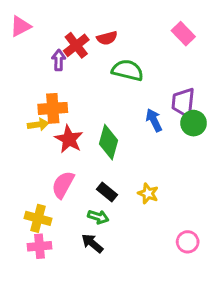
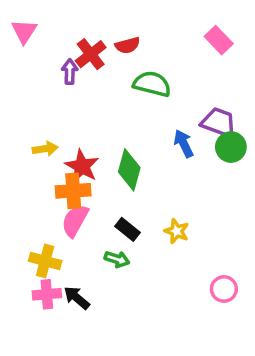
pink triangle: (20, 26) -> (24, 31), turned -30
purple trapezoid: (183, 103) -> (219, 122), turned 104
orange cross: (53, 108) -> (73, 191), moved
black arrow: (92, 243) -> (77, 298), moved

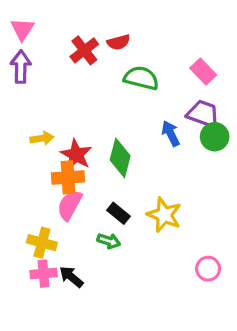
pink rectangle: (219, 40) -> (203, 72), moved
purple arrow: (70, 72) -> (21, 67), moved, size x1.4
yellow star: (177, 231) -> (164, 215), size x1.5

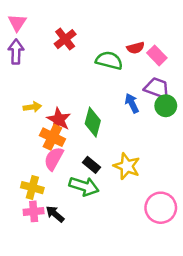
red semicircle: (118, 42) -> (136, 48), moved
orange cross: (68, 177) -> (52, 137), turned 30
green arrow: (109, 241) -> (84, 186), size x1.6
pink circle: (208, 269) -> (161, 208), size x1.6

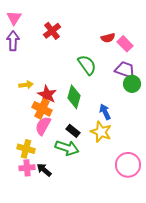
green semicircle: (109, 60) -> (87, 65), moved, turned 40
blue arrow: (132, 103) -> (105, 112), moved

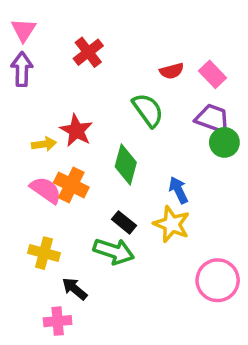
red semicircle: (108, 38) -> (172, 71), moved
red star: (47, 95) -> (76, 130), moved
pink semicircle: (43, 126) -> (46, 190), moved, turned 96
pink cross: (27, 168) -> (58, 321), moved

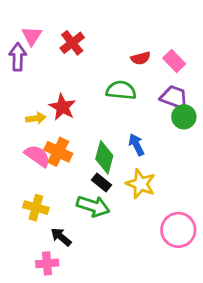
pink triangle: (24, 30) -> (32, 36), moved
green semicircle: (148, 110) -> (121, 90), turned -48
green diamond: (126, 165) -> (104, 157), moved
blue arrow: (178, 190) -> (136, 145), moved

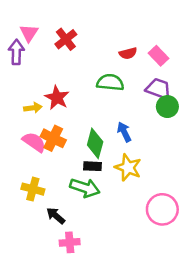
black rectangle: (102, 182) -> (92, 166), turned -36
pink cross: (47, 263) -> (70, 242), moved

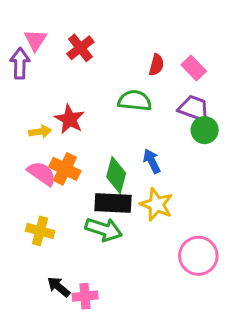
red semicircle: (128, 53) -> (156, 65), turned -60
black rectangle: (92, 166) -> (113, 203), size x1.6
black arrow: (56, 216) -> (59, 287), moved

